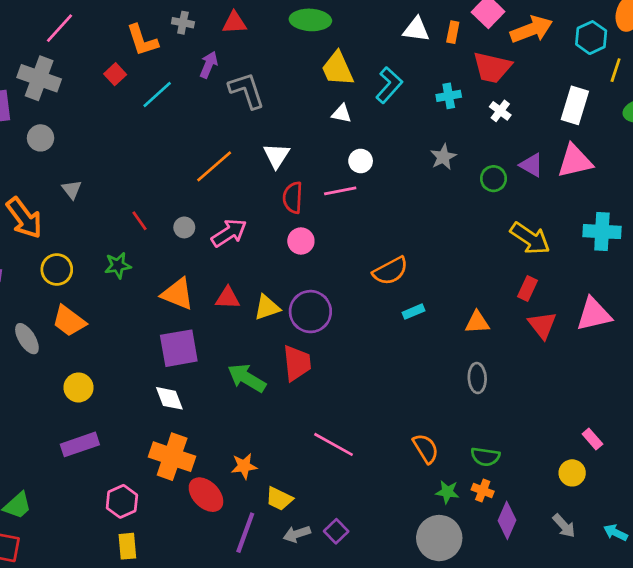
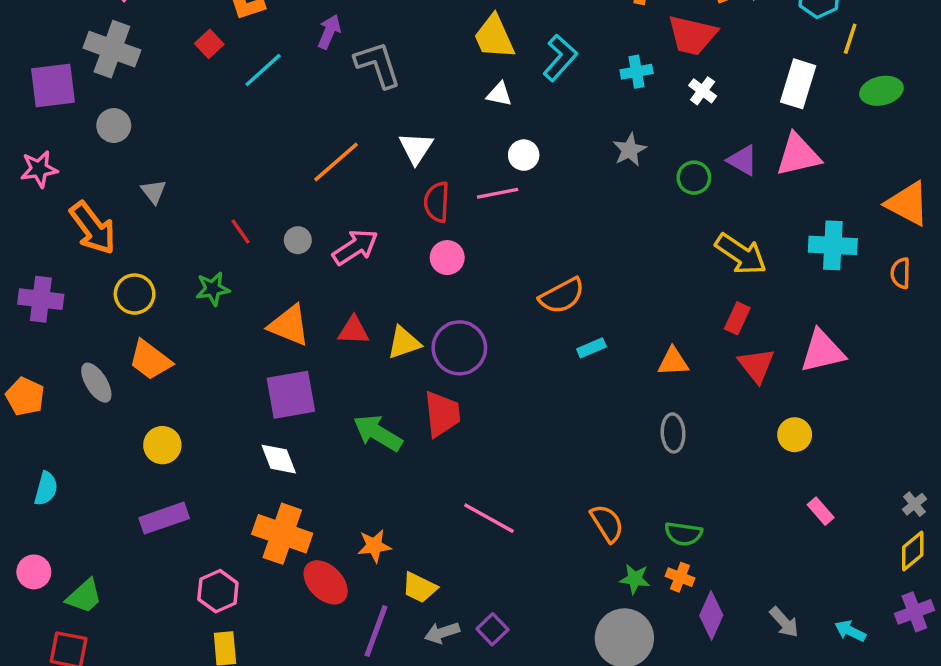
yellow circle: (572, 473) -> (795, 435), moved

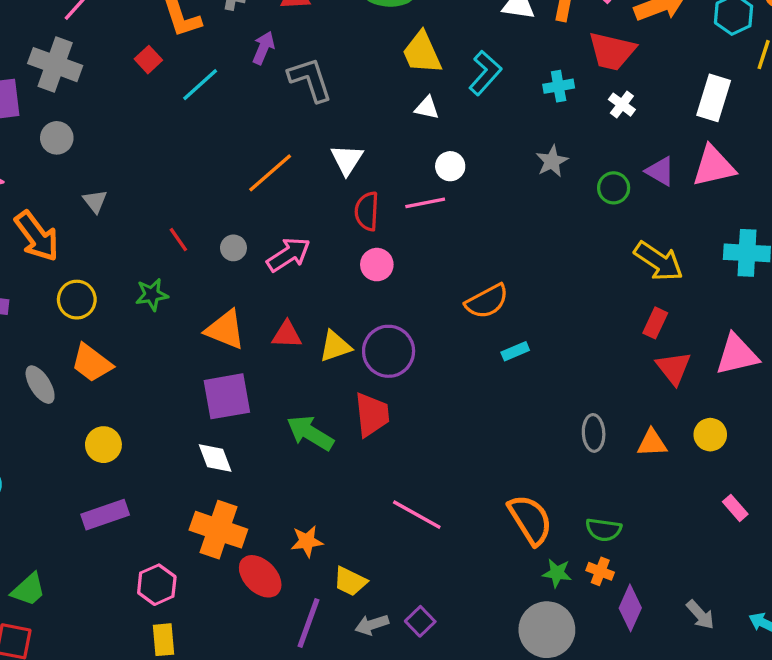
orange triangle: (673, 362) -> (652, 443), moved
orange semicircle: (607, 523) -> (530, 520), size x1.4

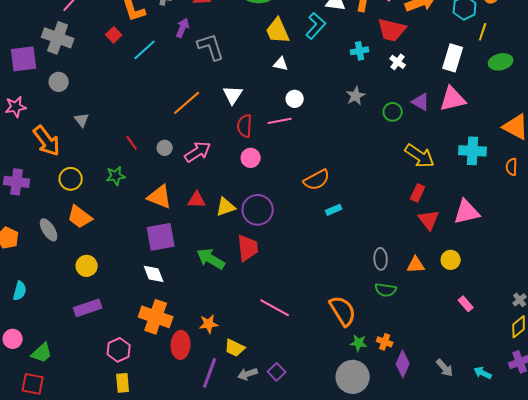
cyan L-shape: (485, 73) -> (316, 26), moved
green semicircle: (604, 530) -> (386, 290), moved
red ellipse: (260, 576) -> (181, 345), turned 48

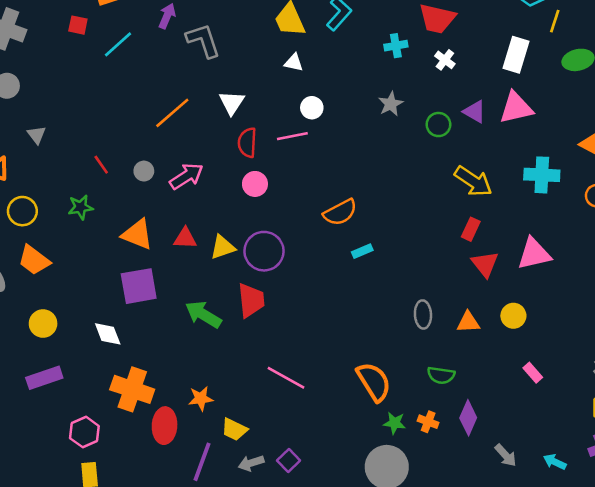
red square: (114, 35) -> (78, 25), turned -35
white diamond: (154, 274) -> (108, 334), moved
green semicircle: (386, 290) -> (441, 375), moved
purple diamond: (403, 364) -> (468, 418), moved

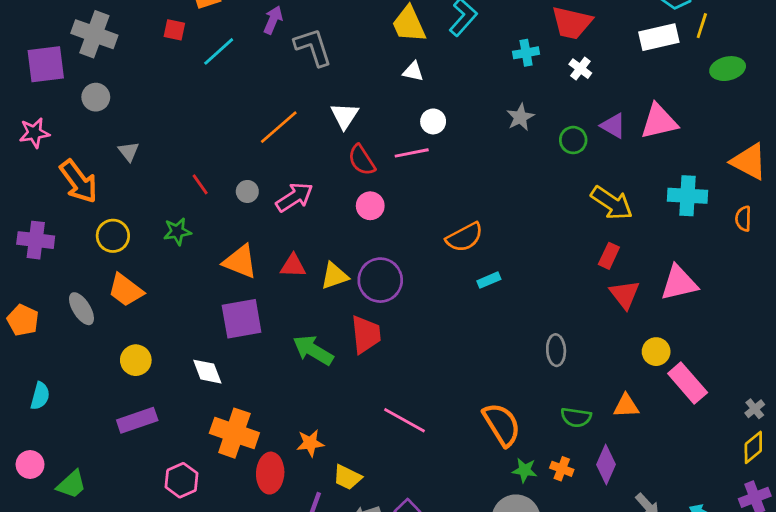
white rectangle: (516, 55) -> (659, 37), moved, turned 60
red semicircle: (247, 143) -> (362, 160), turned -36
orange triangle: (468, 322) -> (626, 406), moved
pink rectangle: (533, 373) -> (688, 383), moved, size x1.8

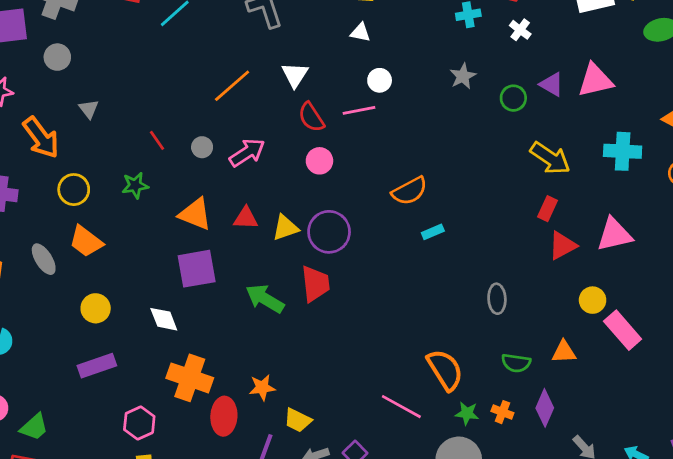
red triangle: (625, 294) -> (562, 245), turned 40
pink line: (405, 420) -> (401, 407), moved

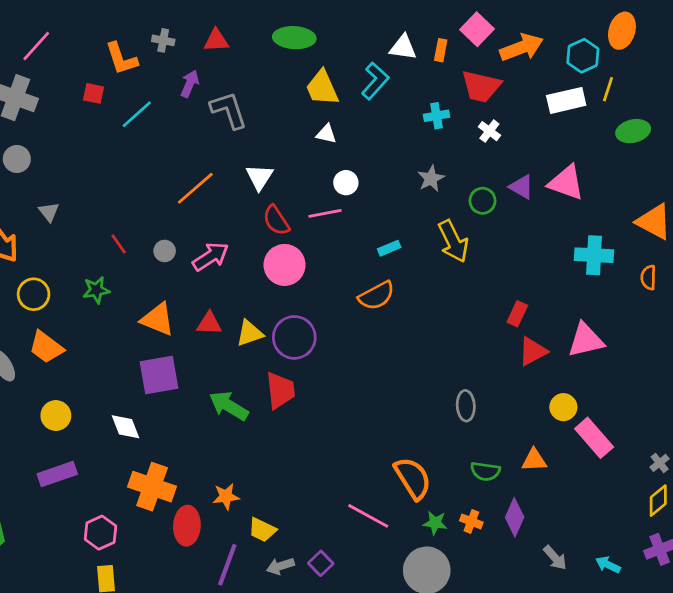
pink triangle: (595, 80) -> (566, 183), turned 33
yellow arrow: (550, 158) -> (453, 241), moved, turned 30
pink circle: (319, 161) -> (285, 265), size x1.5
cyan rectangle: (433, 232) -> (389, 248), moved

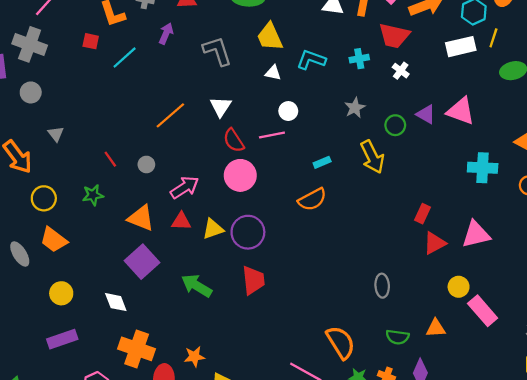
cyan L-shape: (375, 81) -> (311, 60), moved, turned -112
gray L-shape: (229, 110) -> (217, 51), moved
pink arrow: (211, 257) -> (185, 187), moved
purple square: (159, 375) -> (142, 262), turned -32
red trapezoid: (280, 390) -> (253, 280), moved

